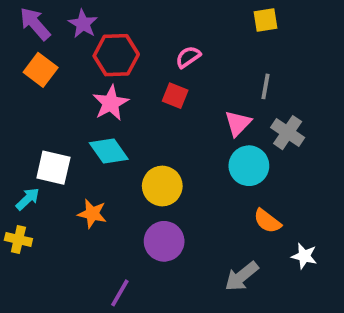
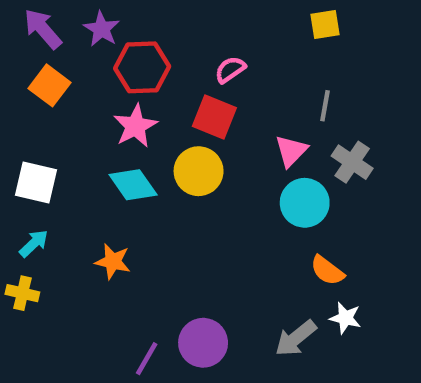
red square: (175, 96) -> (214, 117), size x1.4
white square: (53, 168) -> (36, 182), moved
yellow circle: (162, 186) -> (199, 171), moved
purple circle: (164, 241) -> (203, 343), moved
white star: (304, 256) -> (345, 318), moved

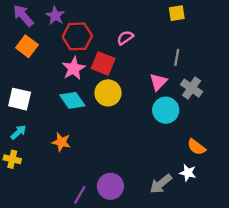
red square: (214, 117) -> (103, 63), moved
orange semicircle: (327, 271) -> (196, 147), moved

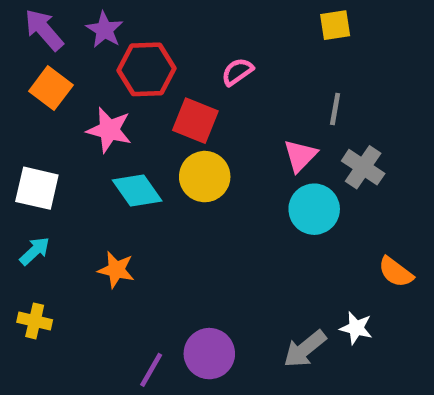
pink star: (74, 68) -> (109, 130), moved, turned -30
orange semicircle: (196, 147) -> (396, 272), moved
yellow cross: (12, 159) -> (35, 321), moved

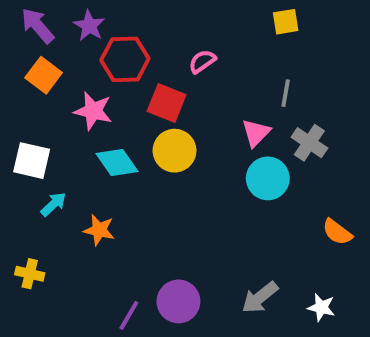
cyan arrow: (35, 251) -> (53, 204), moved
white star: (356, 328) -> (321, 307), moved

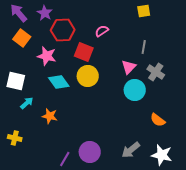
orange semicircle: (337, 232) -> (158, 120), moved
white star: (321, 307) -> (162, 155), size x1.5

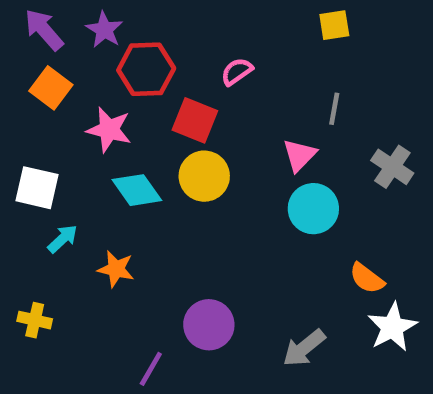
gray cross: (156, 72) -> (392, 167), moved
purple circle: (90, 152) -> (209, 325), moved
white star: (162, 155) -> (392, 327), moved, turned 30

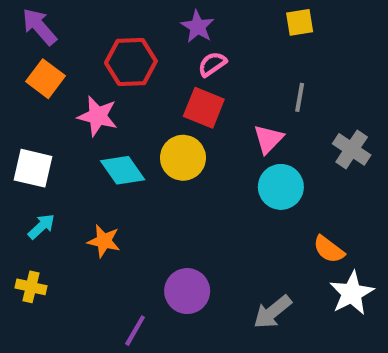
purple star: (104, 30) -> (198, 27), moved
red square: (195, 120) -> (204, 108), moved
cyan arrow: (63, 239) -> (41, 226), moved

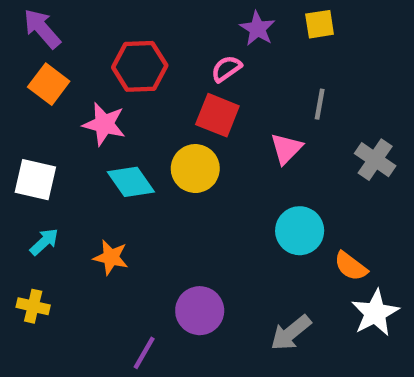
purple star: (198, 27) -> (257, 29), moved
cyan circle: (281, 187) -> (300, 231), moved

